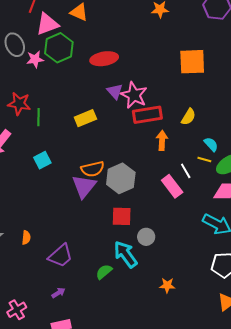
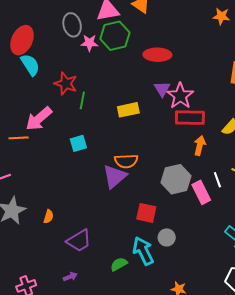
gray hexagon: (121, 178) -> (176, 179), moved

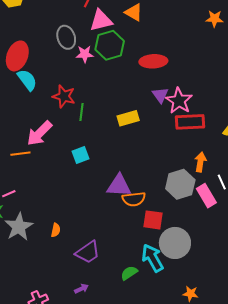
orange arrow: (200, 146) -> (200, 162), moved
orange semicircle: (126, 161) -> (134, 199), moved
purple triangle: (115, 176) -> (119, 186), turned 48
gray circle: (167, 237) -> (175, 243), size x1.8

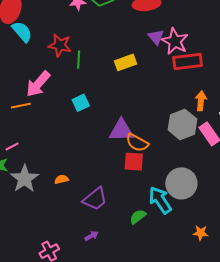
orange semicircle: (134, 199) -> (137, 143), turned 40
red square: (153, 220) -> (134, 162), moved
orange semicircle: (56, 230) -> (61, 179), turned -112

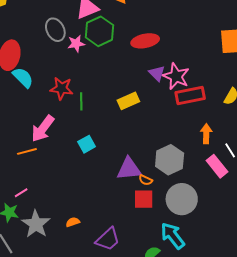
gray hexagon: (182, 124) -> (170, 160), moved
orange semicircle: (137, 143) -> (146, 180), size x0.6
gray circle: (181, 183) -> (182, 199), moved

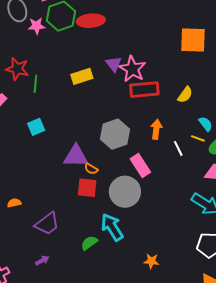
red ellipse: (145, 41) -> (91, 21), moved
yellow rectangle: (128, 101) -> (82, 76), moved
gray hexagon: (170, 160) -> (115, 134), moved
pink rectangle: (217, 166) -> (140, 165), moved

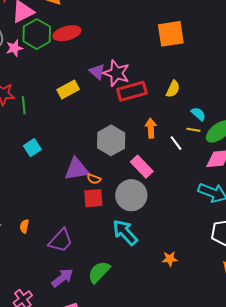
orange semicircle: (14, 203) -> (24, 226), turned -56
green semicircle: (89, 243) -> (99, 272), moved, size x1.4
purple arrow: (42, 260) -> (62, 278), size x1.6

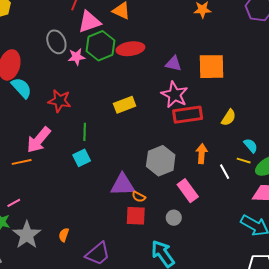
orange square: (171, 34) -> (211, 67), moved
purple triangle: (97, 72) -> (173, 64), moved, turned -36
green line: (24, 105) -> (85, 132), moved
gray circle: (131, 195) -> (174, 218), size x0.5

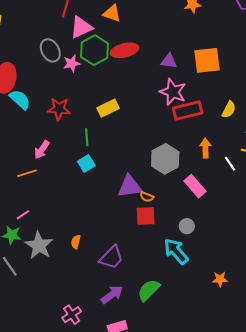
yellow rectangle: (125, 105) -> (108, 108), moved
pink arrow: (39, 140) -> (42, 150), size x0.7
gray circle: (174, 218) -> (187, 226), moved

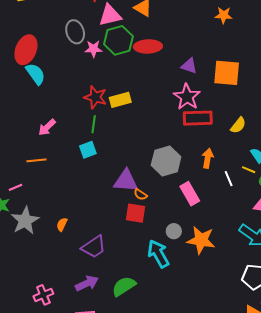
red star: (59, 109) -> (95, 97), moved
orange line: (27, 173) -> (36, 160), moved
orange star: (220, 279) -> (201, 240), moved, size x1.8

